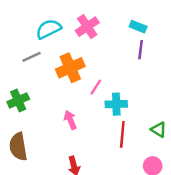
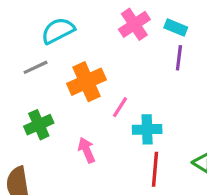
pink cross: (87, 27) -> (134, 24), moved
green cross: (18, 100) -> (39, 125), moved

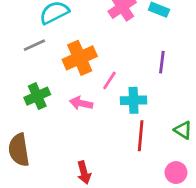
purple line: (179, 58) -> (162, 62), moved
pink arrow: (87, 150) -> (81, 103), moved, turned -55

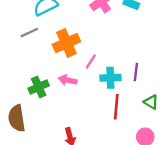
purple line: (162, 62) -> (136, 72), moved
green cross: (37, 96) -> (39, 87), moved

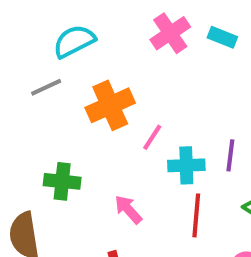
pink arrow: (68, 80) -> (128, 209), moved, turned 36
green cross: (39, 87) -> (62, 181), turned 30

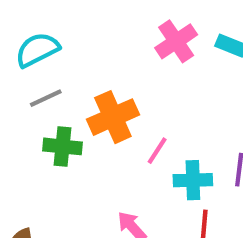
cyan semicircle: (74, 41) -> (37, 50), moved
green cross: (62, 181) -> (63, 146), moved

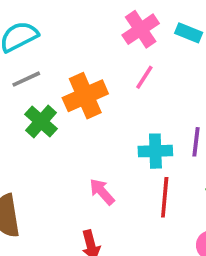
green cross: (63, 146) -> (41, 122), turned 36
pink line: (157, 151) -> (144, 77), moved

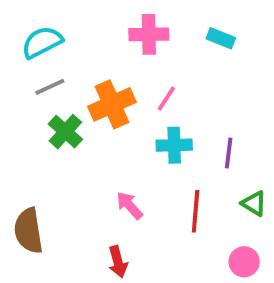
pink cross: (141, 29) -> (149, 34), moved, turned 33
pink line: (144, 77) -> (166, 99), moved
cyan cross: (155, 151) -> (174, 145), moved

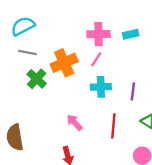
pink cross: (149, 34) -> (99, 34), moved
cyan rectangle: (221, 38) -> (131, 34), moved, turned -35
gray line: (50, 87) -> (27, 52), turned 36

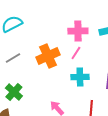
gray line: (27, 52) -> (13, 58), moved, turned -42
green cross: (37, 79) -> (14, 92), moved

